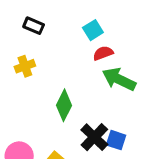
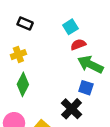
green diamond: (64, 105) -> (23, 84), moved
blue square: (116, 140) -> (86, 88), moved

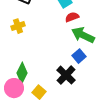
green diamond: (23, 84) -> (22, 73), moved
blue square: (86, 88) -> (79, 56), turned 32

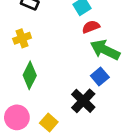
green diamond: (22, 73) -> (30, 75), moved

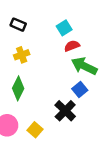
yellow cross: (22, 38) -> (22, 55), moved

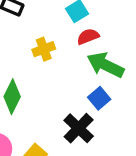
yellow cross: (22, 55) -> (44, 49), moved

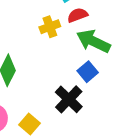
yellow cross: (44, 49) -> (50, 27), moved

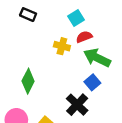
yellow cross: (50, 27) -> (62, 46), turned 35

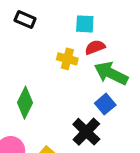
cyan square: (76, 18) -> (85, 24), turned 35

